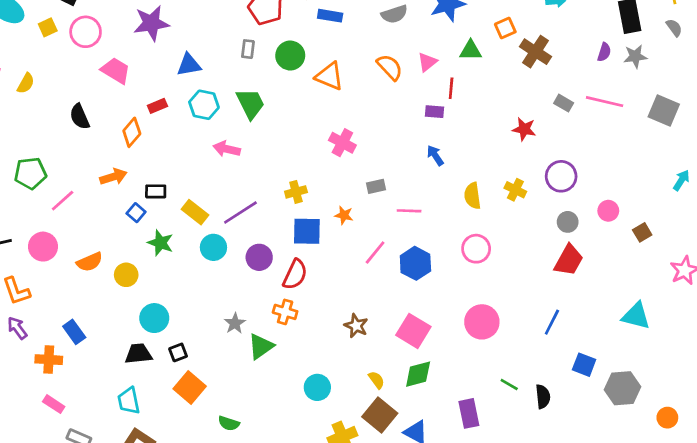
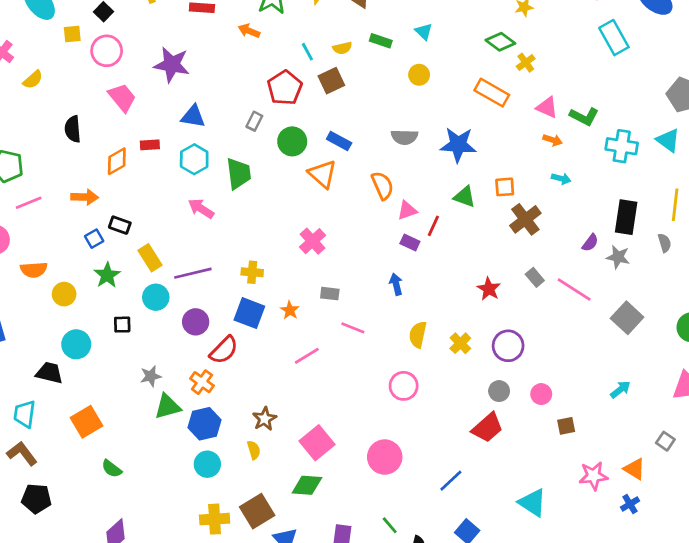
blue rectangle: (330, 16) -> (339, 141), moved
pink triangle: (427, 62) -> (407, 210), moved
blue hexagon: (415, 263) -> (205, 424), moved
black square: (178, 352) -> (122, 325), moved
yellow semicircle: (376, 380) -> (254, 450), moved

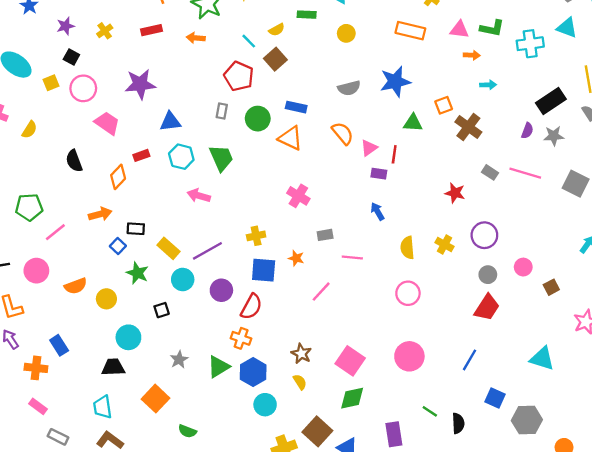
black rectangle: (626, 217) -> (551, 101), turned 64
gray star: (151, 376) -> (179, 360), moved

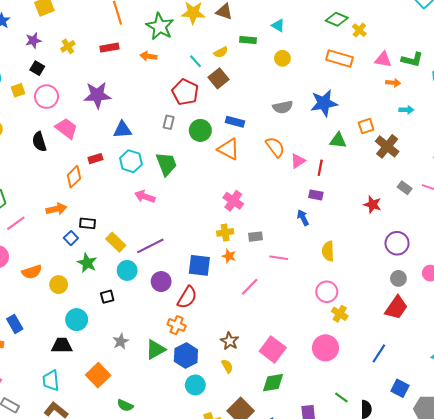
black semicircle: (74, 161) -> (39, 142), moved
purple rectangle: (379, 174) -> (316, 195), moved
yellow cross: (256, 236) -> (225, 232), moved
yellow cross: (444, 245) -> (340, 314), moved

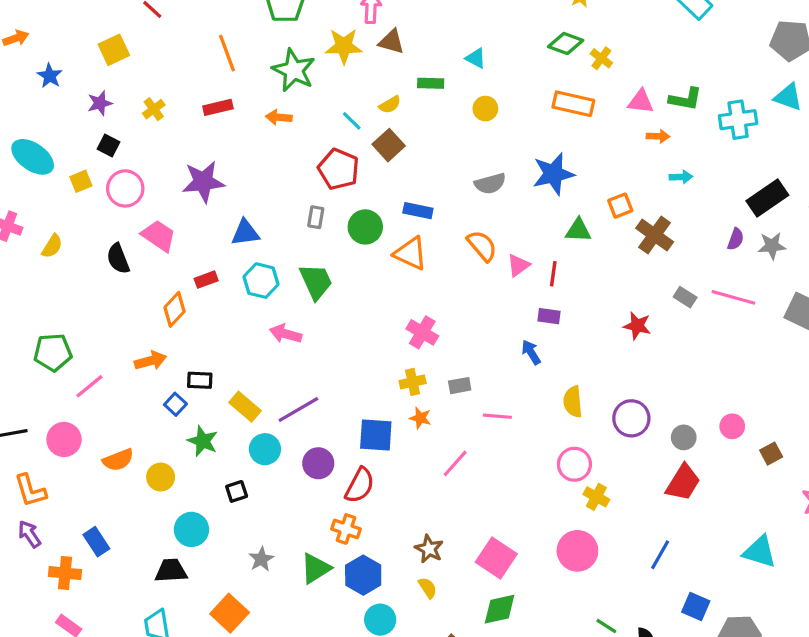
purple circle: (397, 243) -> (631, 418), moved

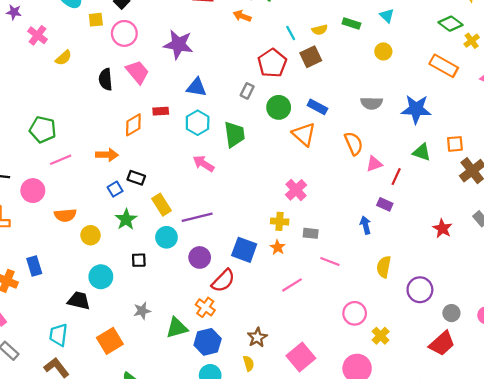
pink circle: (574, 464) -> (355, 313), moved

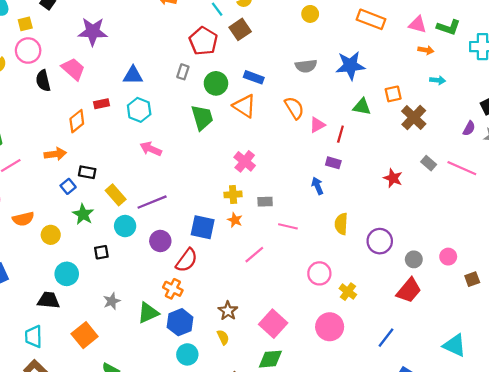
pink circle: (124, 33) -> (28, 51), moved
purple star: (178, 44) -> (93, 32), moved
green trapezoid: (234, 134) -> (202, 118), moved

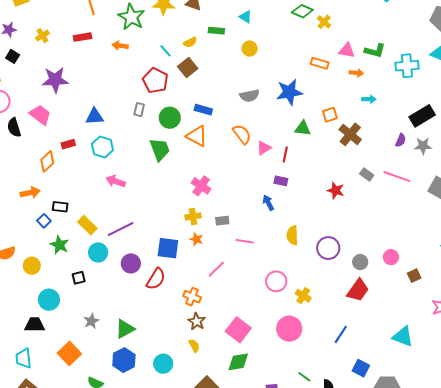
orange rectangle: (371, 19) -> (320, 63), moved, size x0.7
orange cross: (173, 289) -> (192, 297), moved
blue hexagon: (180, 322) -> (124, 360), moved

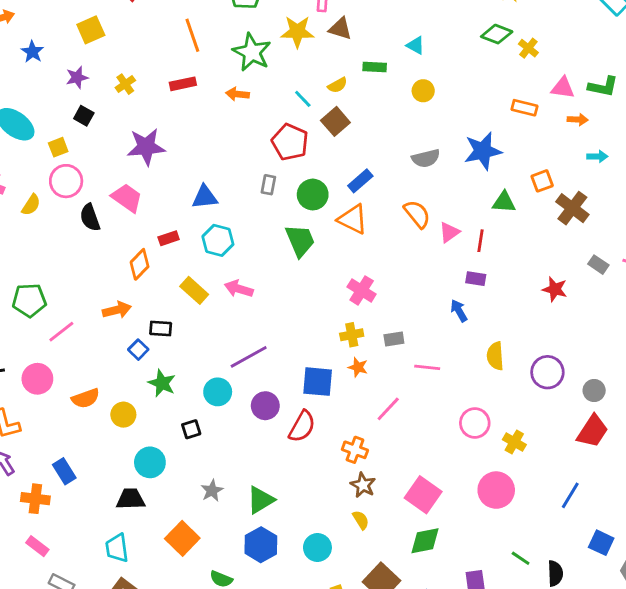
blue rectangle: (203, 110) -> (360, 181), turned -54
yellow rectangle: (87, 225) -> (194, 290), moved

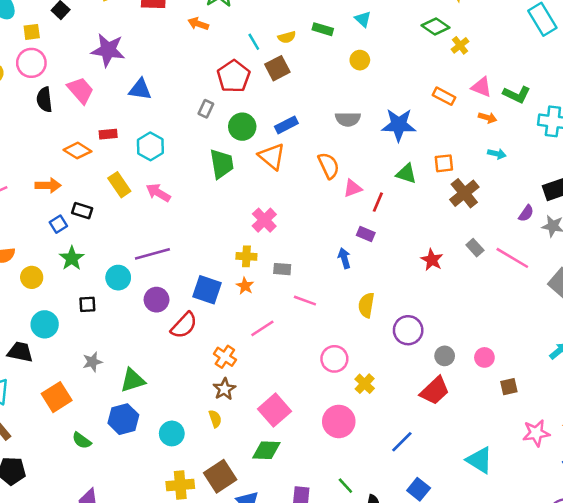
blue triangle: (205, 197) -> (140, 89), moved
orange diamond: (140, 264) -> (77, 151), turned 64

